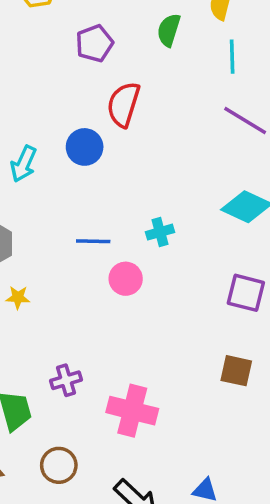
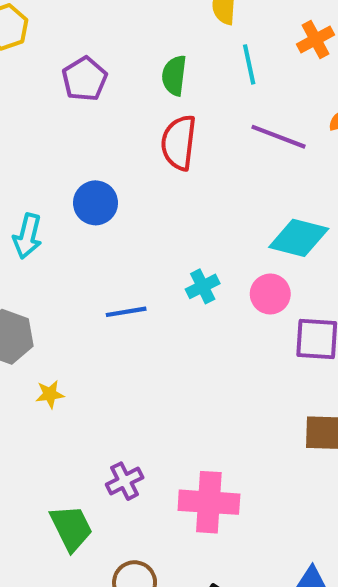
green semicircle: (169, 30) -> (174, 75), moved
red semicircle: (124, 104) -> (179, 143), moved
pink circle: (126, 279) -> (270, 294), moved

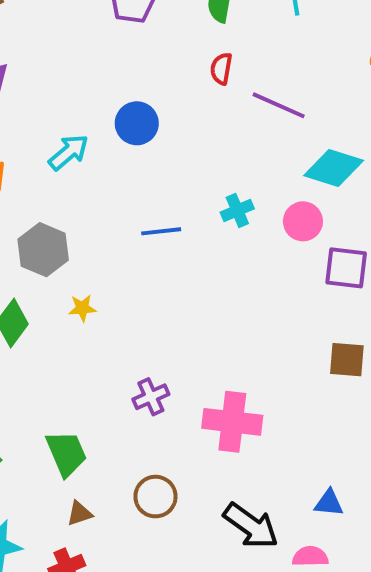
purple line: (278, 137) -> (279, 105), moved
red semicircle: (179, 143) -> (221, 69), size x0.6
cyan arrow: (27, 236) -> (69, 152), turned -147
green trapezoid: (71, 528) -> (66, 453), moved

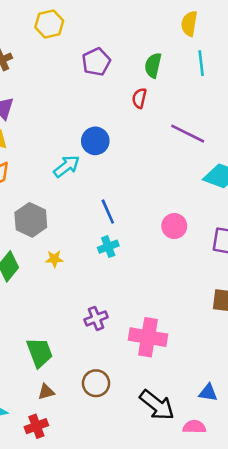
red semicircle: (221, 69) -> (139, 98), moved
cyan arrow: (69, 152) -> (66, 166), moved
cyan cross: (237, 210) -> (108, 247), moved
pink circle: (303, 221) -> (174, 226), moved
blue line: (161, 231) -> (108, 212), turned 70

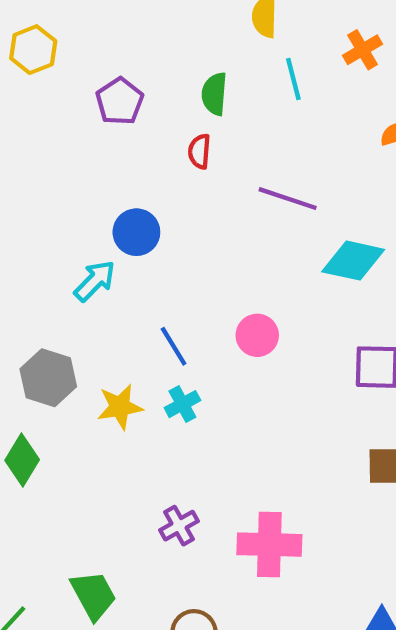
pink circle: (174, 226) -> (257, 335), moved
yellow star: (54, 259) -> (120, 407), moved, size x1.5

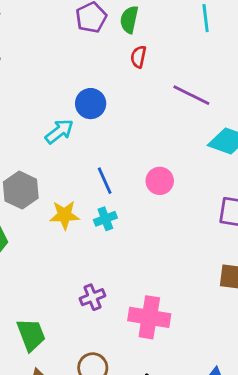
green semicircle: (214, 94) -> (129, 20), moved

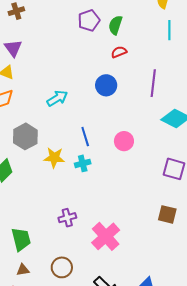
red semicircle: (138, 57) -> (119, 52), turned 49
purple line: (191, 95) -> (153, 83), turned 64
blue circle: (91, 104) -> (106, 85), moved
pink cross: (149, 317) -> (106, 236), turned 32

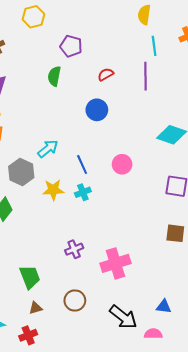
purple pentagon: (89, 20) -> (71, 46), turned -30
green semicircle: (115, 25) -> (54, 76), moved
purple line: (153, 83) -> (146, 76), moved
cyan arrow: (57, 98) -> (48, 149), moved
pink cross: (106, 236) -> (115, 263), turned 32

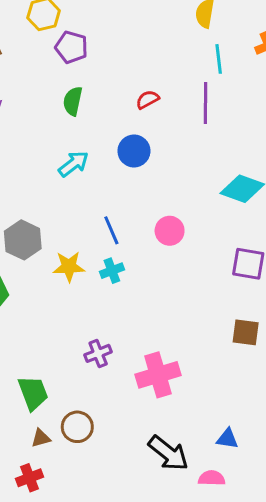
purple pentagon: (71, 46) -> (71, 47), moved
cyan arrow: (48, 149) -> (73, 164), moved
brown circle: (75, 300) -> (77, 427), moved

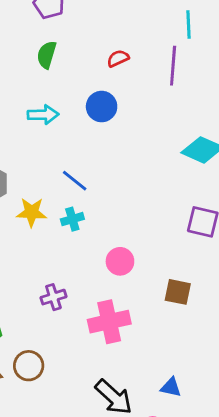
cyan arrow: (73, 164) -> (43, 115), turned 32
blue line: (111, 230) -> (75, 181), turned -32
pink circle: (170, 231) -> (120, 261), moved
brown square: (246, 332) -> (178, 292), moved

